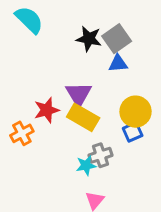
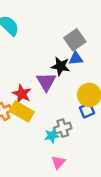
black star: (89, 39) -> (60, 66), moved
red star: (47, 110) -> (22, 94), turned -30
yellow rectangle: (83, 117) -> (22, 112), moved

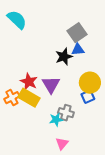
black star: (60, 66) -> (64, 57), turned -30
purple triangle: (46, 82) -> (51, 85), moved
gray cross: (63, 128) -> (66, 113), turned 35

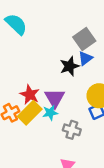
blue triangle: (78, 50) -> (85, 58), turned -32
yellow rectangle: (29, 98) -> (30, 113), turned -75
cyan star: (56, 120) -> (50, 113), moved

